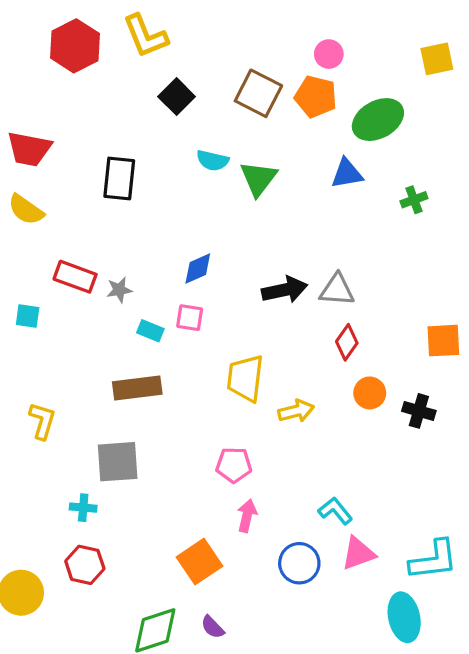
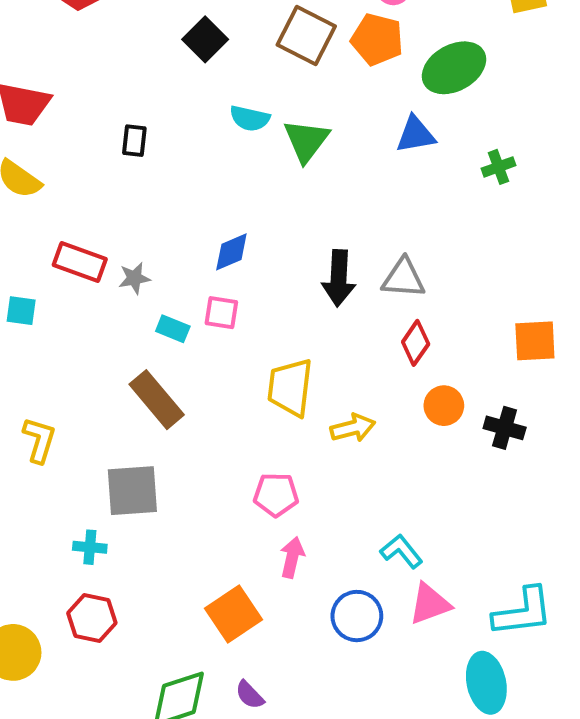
black rectangle: (119, 178) -> (134, 141), size x0.6
black arrow: (285, 290) -> (339, 278), turned 105
brown rectangle: (137, 388) -> (157, 400), turned 57

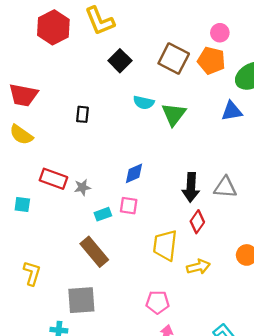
cyan rectangle: (173, 329) -> (103, 214), turned -42
red diamond: (416, 343) -> (197, 222), moved

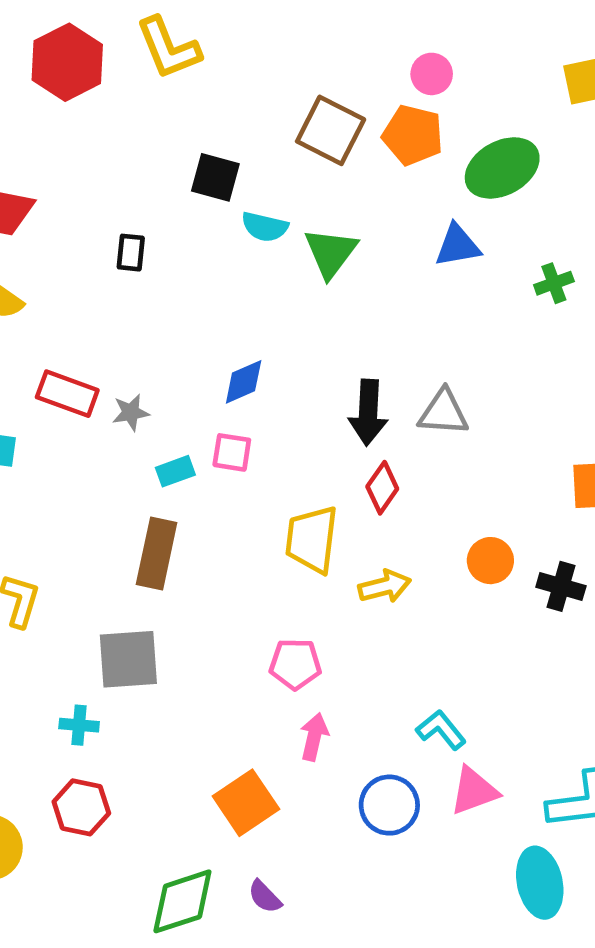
black square: (120, 61) -> (215, 177), moved, turned -30
brown rectangle: (94, 252) -> (157, 554), turned 52

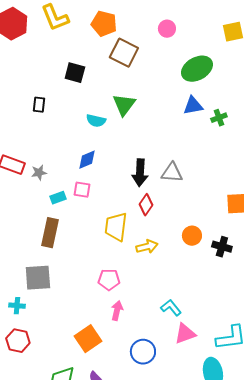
orange pentagon: (413, 135) -> (104, 24), moved
cyan semicircle: (265, 227) -> (96, 121), moved
blue triangle: (457, 246) -> (193, 106), moved
blue circle: (389, 805) -> (143, 352), moved

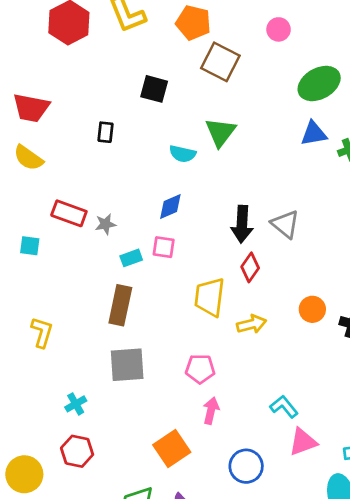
gray triangle: (172, 173) -> (285, 224), turned 35
gray square: (38, 278) -> (127, 365), moved
cyan cross: (17, 306) -> (76, 404), turned -35

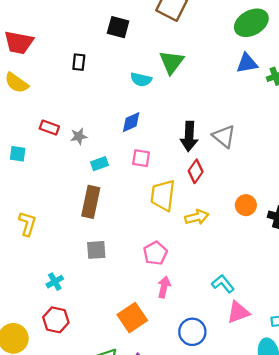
red rectangle: (69, 213) -> (49, 128), size x0.7
pink square: (164, 247) -> (141, 158), moved
gray square: (127, 365) -> (96, 250), size x0.7
pink pentagon: (200, 369) -> (155, 253), turned -30

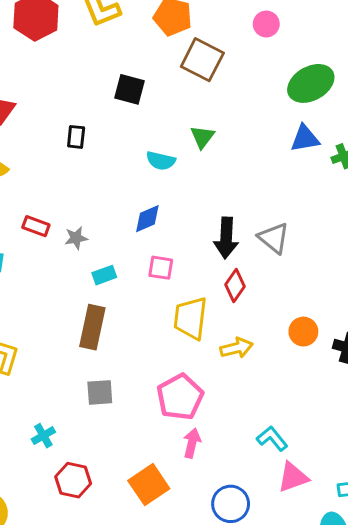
green triangle: (172, 62) -> (202, 137), size x0.7
pink pentagon: (155, 253) -> (180, 397), size x1.4
red hexagon: (56, 320) -> (73, 480), moved

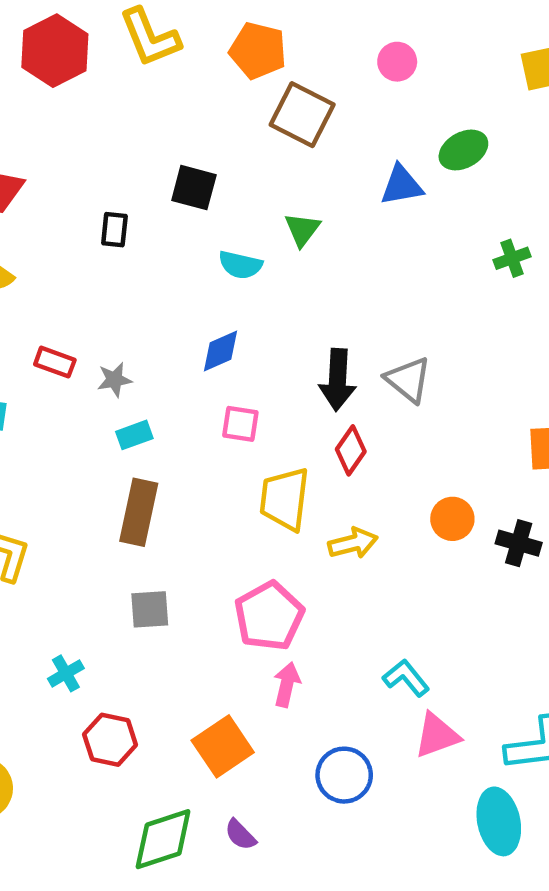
green ellipse: (311, 83) -> (463, 150), size x0.7
black square: (130, 89) -> (194, 188), moved
blue triangle: (305, 138) -> (402, 185), moved
cyan rectangle: (104, 275) -> (134, 435), moved

